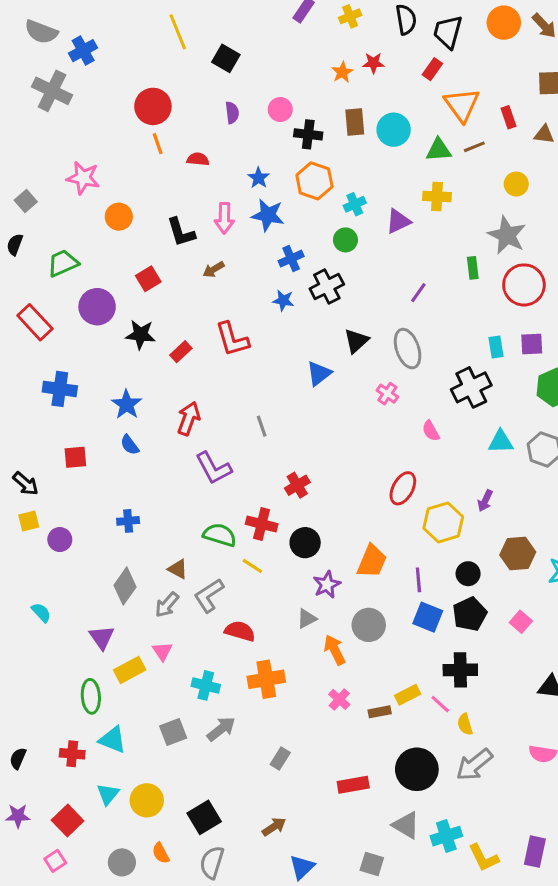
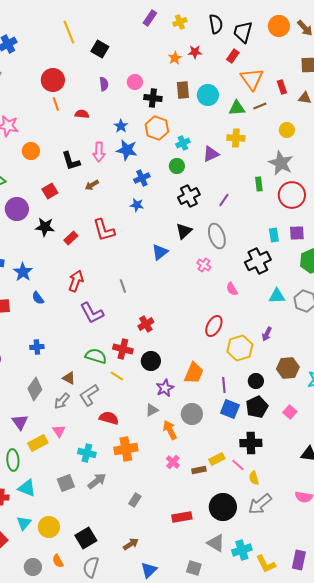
black cross: (327, 286) -> (189, 196), moved
blue star: (127, 404) -> (23, 272), moved

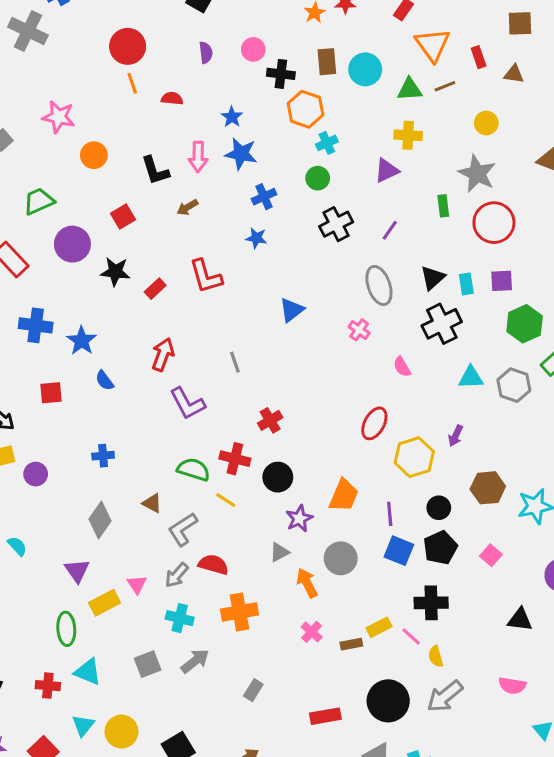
orange hexagon: (157, 128) -> (305, 109), moved
purple triangle: (211, 154) -> (387, 171), moved
black triangle: (184, 231) -> (433, 278), moved
gray arrow: (62, 401) -> (177, 575), moved

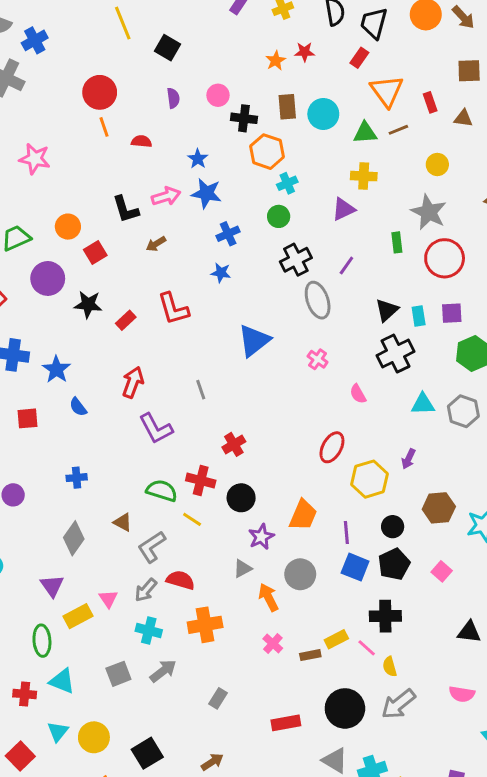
orange circle: (94, 155) -> (68, 227), moved
pink arrow: (198, 157) -> (166, 196), turned -108
gray ellipse: (379, 285) -> (318, 300), moved
blue triangle: (292, 310) -> (254, 341), size x1.4

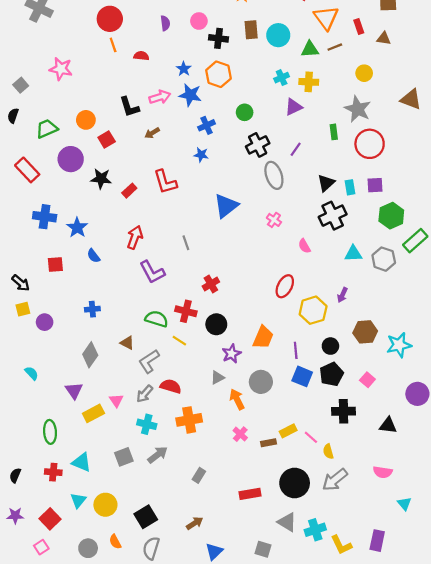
orange hexagon: (267, 152) -> (218, 74), moved
cyan cross: (287, 183) -> (282, 78), moved
black cross: (385, 616) -> (343, 411), moved
green ellipse: (42, 641) -> (50, 432), moved

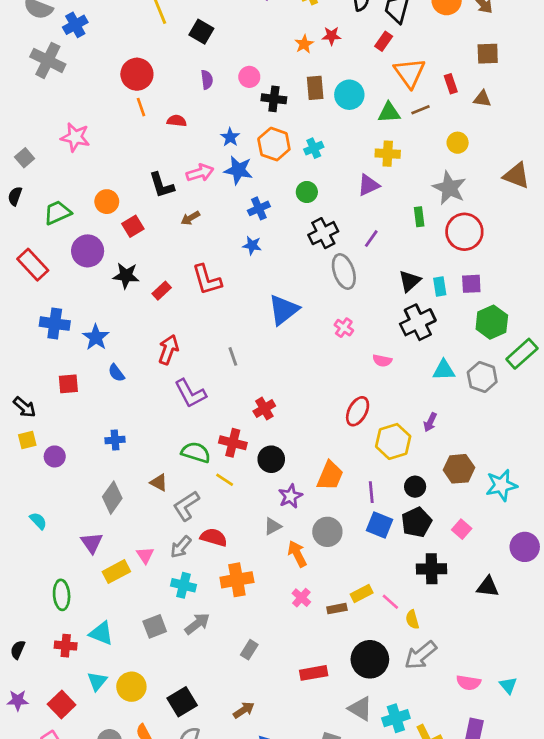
cyan cross: (282, 78) -> (314, 148), moved
pink semicircle: (304, 246) -> (382, 361), turned -48
pink semicircle: (383, 472) -> (469, 683), moved

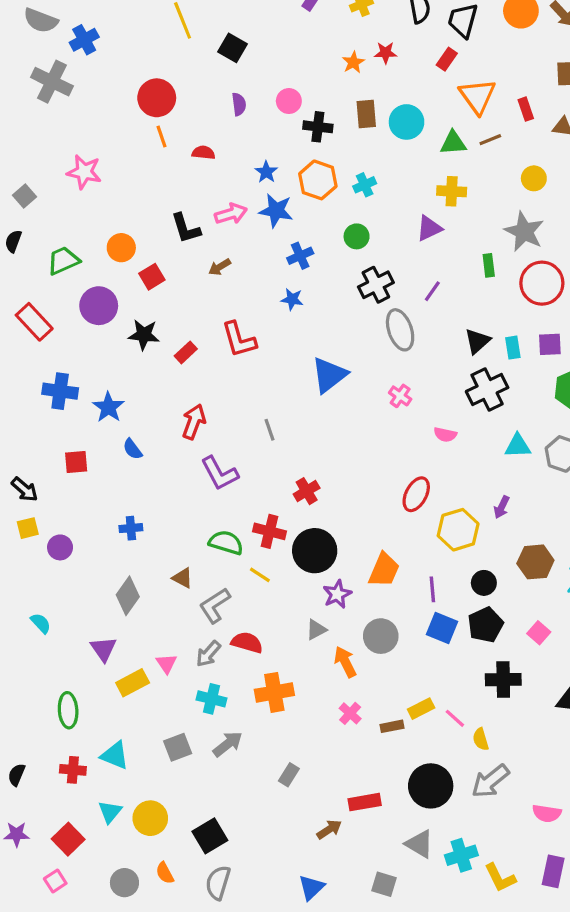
black circle: (271, 459) -> (315, 551), size x1.4
brown arrow: (244, 710) -> (329, 829), moved

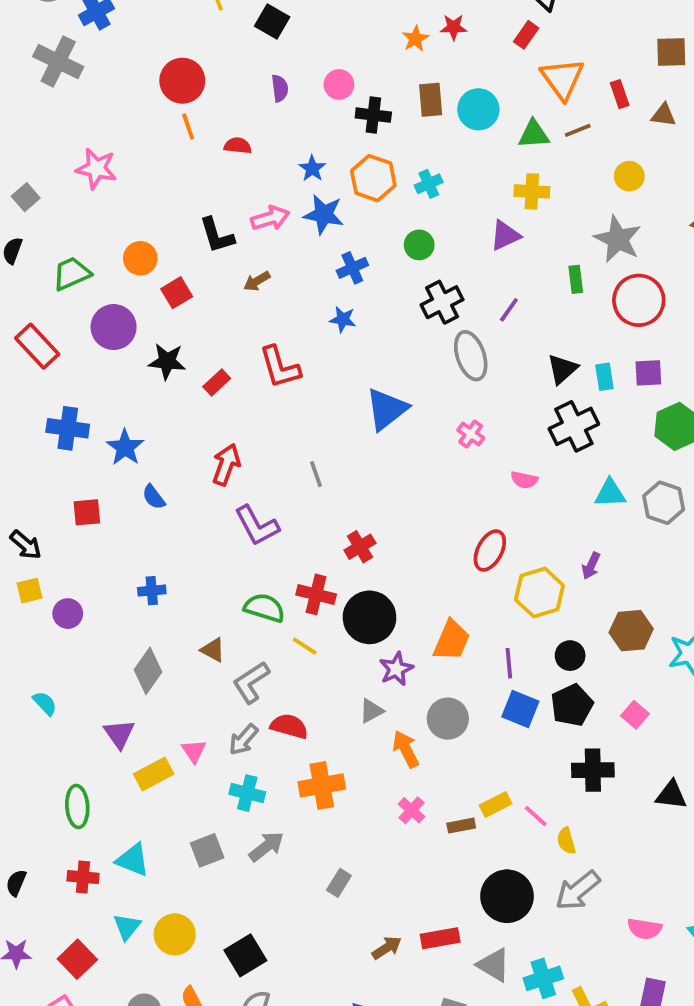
red rectangle: (365, 802) -> (440, 938), moved

